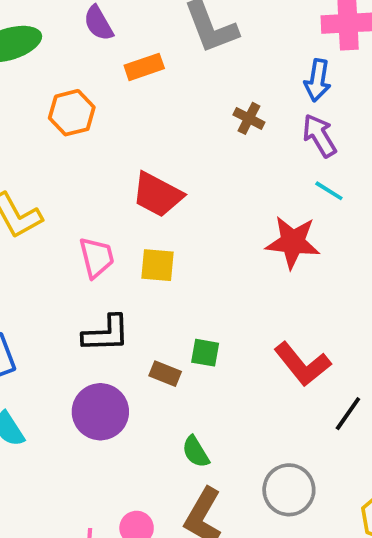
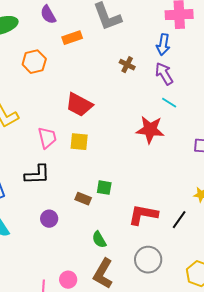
black L-shape: (106, 334) -> (37, 175), moved
red L-shape: (302, 364) -> (143, 215), moved, turned 140
purple circle: (100, 412) -> (49, 219), size x0.6

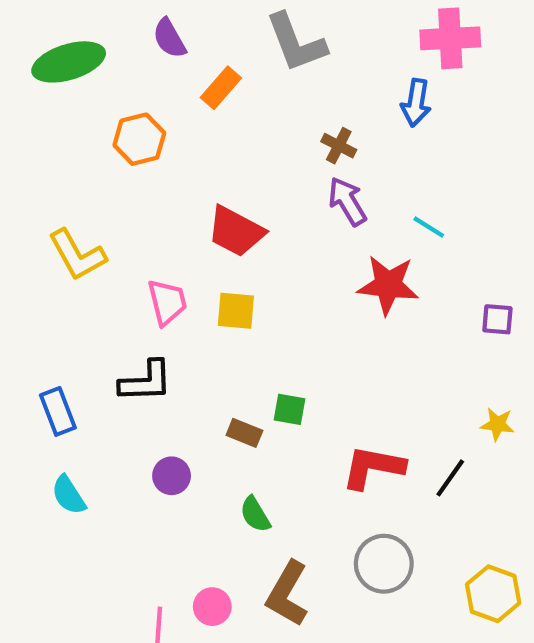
orange rectangle: (72, 38) -> (221, 88), turned -30
purple arrow: (164, 74) -> (347, 201), moved
green semicircle: (99, 240) -> (255, 514), moved

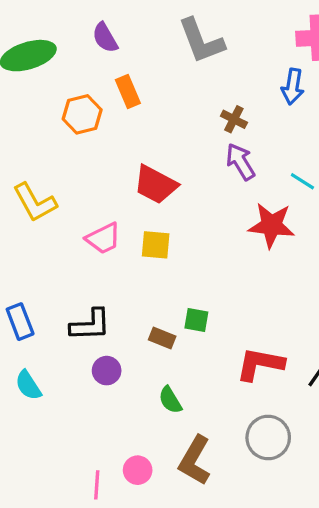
orange rectangle: (221, 88) -> (128, 91), moved, turned -64
pink trapezoid: (167, 302) -> (103, 238), turned 78
black L-shape: (146, 381) -> (90, 325), moved

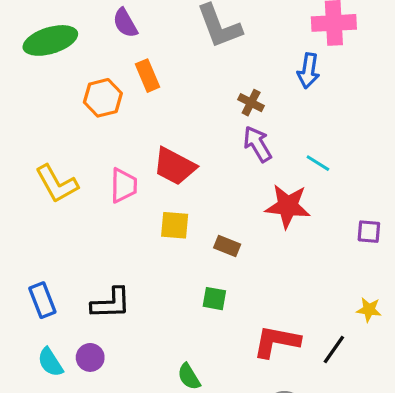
pink trapezoid: (103, 238) -> (124, 185), moved, turned -63
brown rectangle: (162, 338) -> (227, 246), moved
purple circle: (107, 371) -> (90, 357), moved

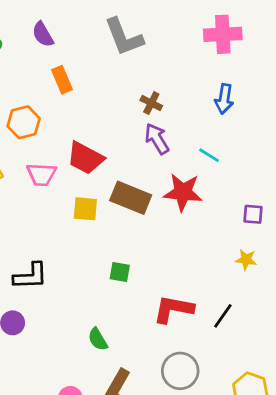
blue arrow: (308, 71) -> (224, 99), moved
orange hexagon: (103, 98) -> (24, 122), moved
pink trapezoid: (124, 185) -> (41, 174), turned 92
brown rectangle: (227, 246) -> (131, 198), moved, size x1.8
yellow star: (369, 310) -> (246, 260), moved

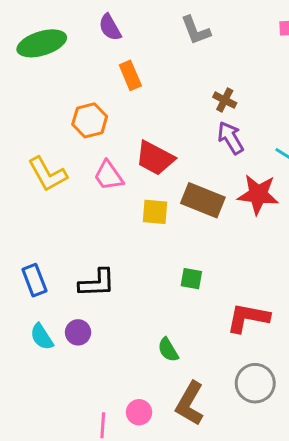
gray L-shape: (124, 37) -> (196, 30), size x0.7
pink trapezoid: (41, 174) -> (109, 176), turned 52

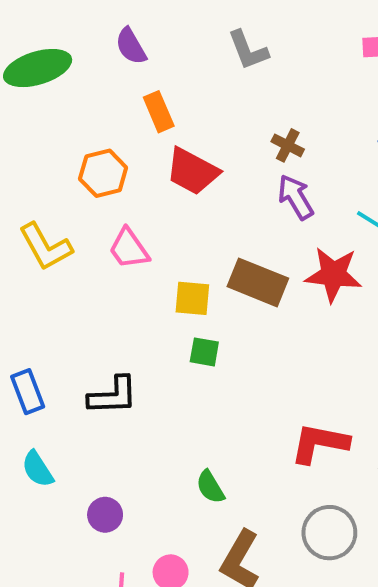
red trapezoid: (155, 158) -> (192, 171), moved
green square: (191, 279) -> (204, 352), moved
purple circle: (78, 332) -> (105, 515), moved

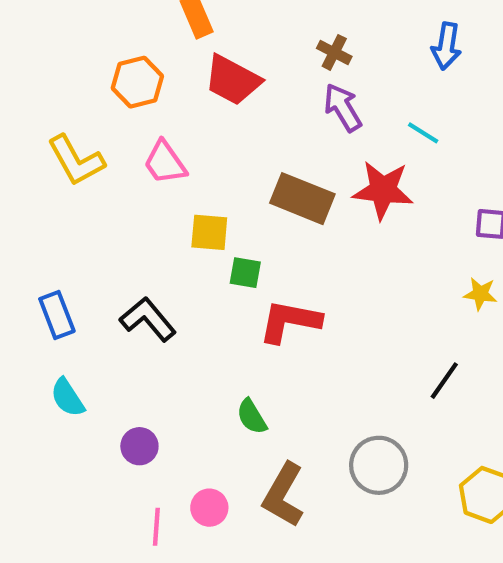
yellow square: (192, 298) -> (209, 232), moved
black L-shape: (113, 396) -> (148, 319), turned -128
red L-shape: (319, 443) -> (290, 321), moved

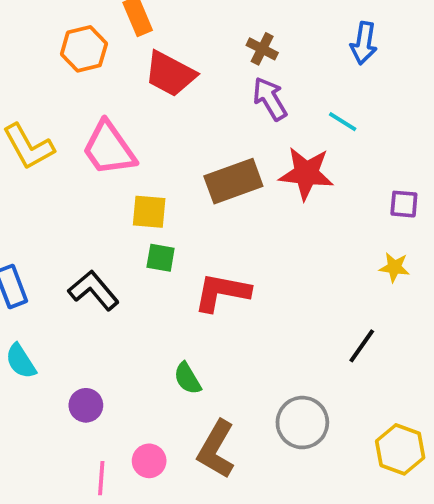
orange hexagon: (137, 82) -> (84, 49), moved
pink trapezoid: (165, 163) -> (109, 149), size x1.4
brown rectangle: (302, 199) -> (233, 181), turned -42
green square: (245, 273) -> (161, 258), moved

